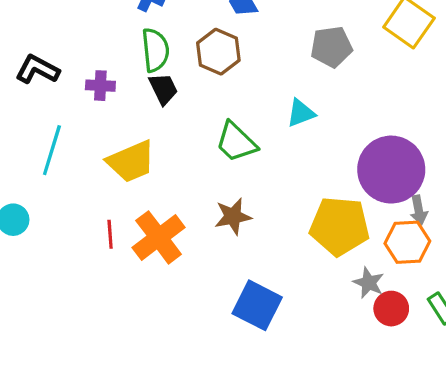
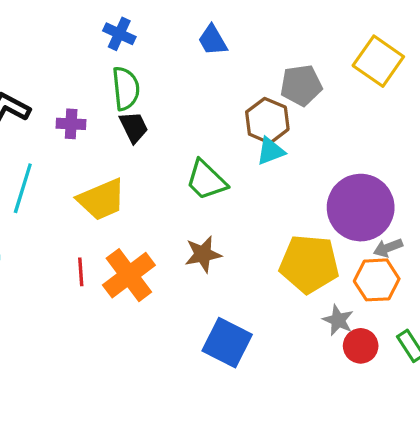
brown hexagon: (218, 52) -> (267, 121), moved
gray arrow: (419, 210) -> (388, 248), turned 80

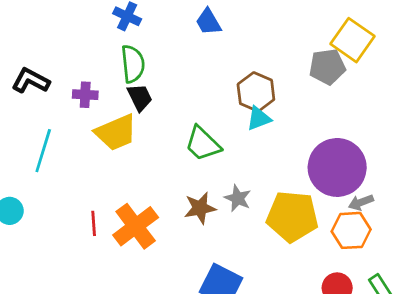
gray pentagon: (301, 85) -> (327, 67), moved
yellow trapezoid: (102, 199) -> (116, 132), moved
gray star: (338, 320) -> (238, 198), moved

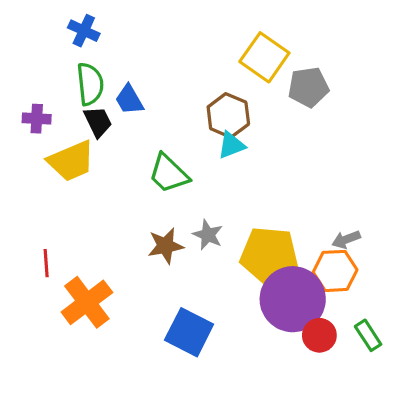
blue trapezoid: (208, 22) -> (129, 100), moved
yellow square: (353, 40) -> (264, 57), moved
purple circle: (337, 167) -> (293, 299), moved
orange cross: (136, 226) -> (87, 302), moved

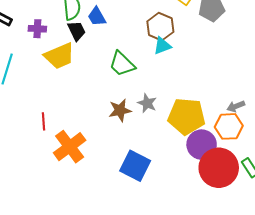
purple circle: (293, 299) -> (202, 145), size x0.7
red circle: (319, 335) -> (219, 168), size x1.8

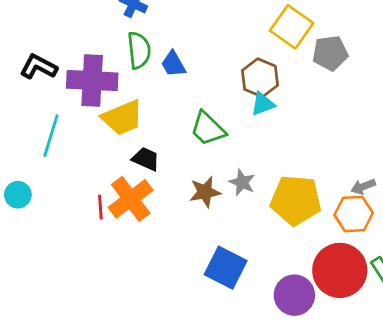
purple cross: (37, 29) -> (92, 81), size x2.0
black trapezoid: (77, 31) -> (146, 159), moved, turned -40
purple circle: (202, 145) -> (294, 295), moved
orange cross: (70, 147) -> (131, 199), moved

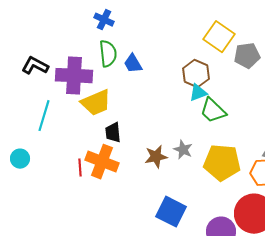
green trapezoid: (208, 129) -> (213, 111), moved
black trapezoid: (146, 159) -> (113, 133), turned -120
orange cross: (131, 199) -> (102, 162), turned -32

